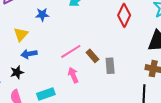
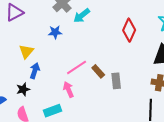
blue star: (42, 15) -> (55, 32), moved
blue arrow: (29, 54) -> (35, 71), turned 119
pink arrow: (73, 75) -> (68, 90), moved

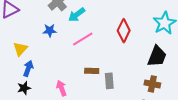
pink line: (77, 67) -> (83, 39), moved
brown rectangle: (98, 71) -> (92, 71), turned -48
black star: (23, 89) -> (24, 88), moved

